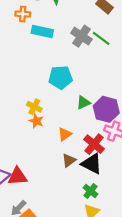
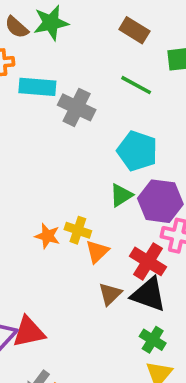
gray cross: (81, 36) -> (77, 107), moved
cyan pentagon: (61, 77) -> (137, 151), moved, turned 30
yellow cross: (34, 107) -> (78, 230), moved

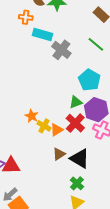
yellow cross: (78, 230) -> (44, 126), moved
red cross: (148, 261) -> (75, 123), moved

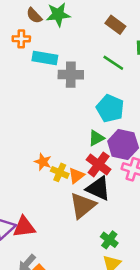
gray cross: (61, 50) -> (71, 75), turned -30
brown triangle: (59, 154) -> (83, 206), size x1.6
black triangle: (80, 159) -> (98, 188), moved

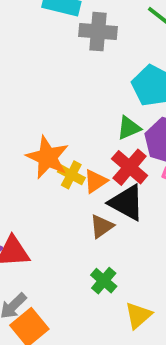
orange star: (43, 162) -> (48, 157), size x1.6
brown triangle: (83, 206) -> (102, 226), size x0.6
green cross: (109, 240) -> (104, 281), moved

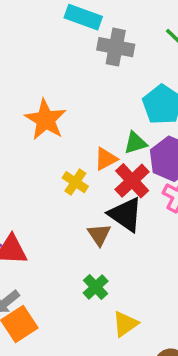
orange star: (48, 157) -> (46, 120), moved
orange triangle: (95, 181) -> (106, 159), moved
brown triangle: (102, 226) -> (99, 235), turned -35

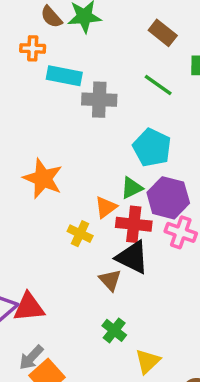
red cross: (132, 181) -> (134, 224), turned -32

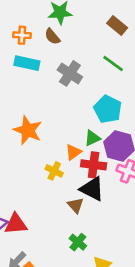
brown semicircle: (51, 17) -> (52, 37), moved
cyan rectangle: (64, 76) -> (27, 63), moved
gray cross: (99, 100) -> (70, 73), turned 30

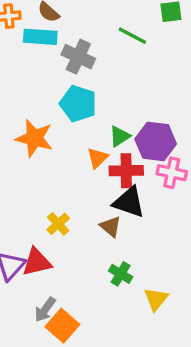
cyan rectangle: (27, 63) -> (40, 37), moved
cyan pentagon: (108, 109) -> (78, 104), moved
yellow cross: (54, 171) -> (58, 224), moved, turned 30

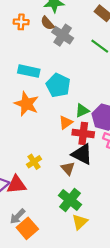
cyan rectangle: (40, 37) -> (29, 71), moved
gray cross: (78, 57) -> (63, 35), moved
green cross: (121, 274) -> (70, 200), size x1.5
yellow triangle: (156, 299) -> (80, 222), moved

